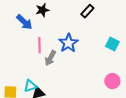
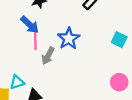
blue arrow: (24, 22) -> (30, 25), moved
cyan triangle: (30, 86) -> (17, 82), moved

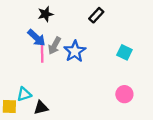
gray arrow: (48, 56) -> (55, 46), moved

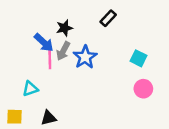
black star: (45, 14) -> (64, 28), moved
cyan triangle: (24, 94) -> (30, 89), moved
pink circle: (124, 94) -> (143, 89), moved

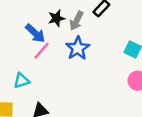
gray arrow: (63, 51) -> (76, 21), moved
pink line: (50, 60) -> (42, 51), turned 42

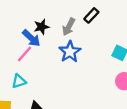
black star: (56, 18) -> (42, 27), moved
pink line: (42, 51) -> (25, 54), moved

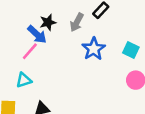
blue star: (70, 52) -> (94, 49), moved

